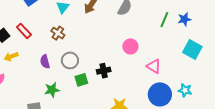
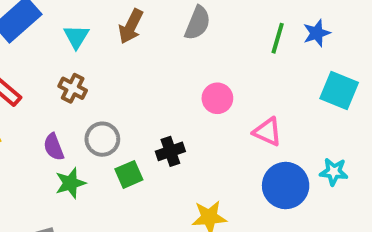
green star: (52, 90) -> (70, 183), moved

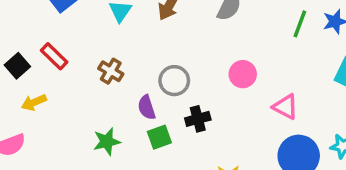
brown cross: (73, 88) -> (111, 71), moved
gray circle: (102, 139) -> (174, 81), moved
purple semicircle: (54, 147) -> (147, 107), moved

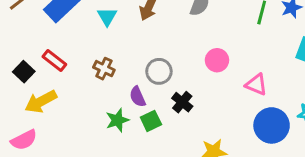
yellow arrow: (34, 102) -> (41, 102), size x1.5
black cross: (198, 119) -> (182, 102), turned -30
green star: (107, 142) -> (117, 120), moved

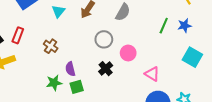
red rectangle: (54, 60) -> (18, 35), turned 63
gray circle: (159, 71) -> (104, 39), moved
black cross: (182, 102) -> (106, 69), moved

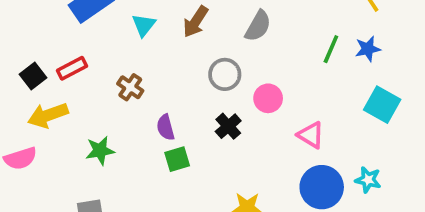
red rectangle: (18, 35) -> (72, 68), turned 42
green star: (54, 83) -> (100, 151), moved

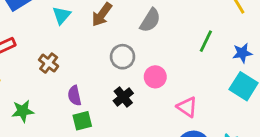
blue star: (368, 49) -> (242, 53), moved

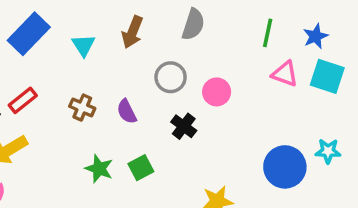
purple semicircle: (74, 96) -> (127, 111), moved
pink triangle: (187, 107) -> (285, 74), moved
green star: (23, 111) -> (99, 169), moved, turned -30

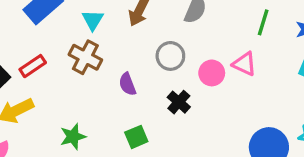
pink triangle: (285, 74) -> (244, 64), moved
brown cross: (82, 107) -> (85, 57), moved, size x1.4
green star: (99, 169) -> (73, 137), moved, turned 30

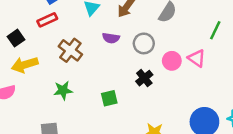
brown cross: (85, 57) -> (70, 50), moved
red rectangle: (33, 66) -> (47, 20), moved
purple semicircle: (127, 84) -> (111, 38), moved, turned -70

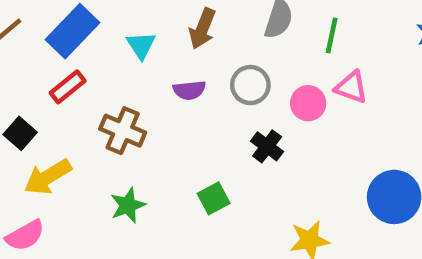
green line: (215, 30) -> (332, 35), moved

